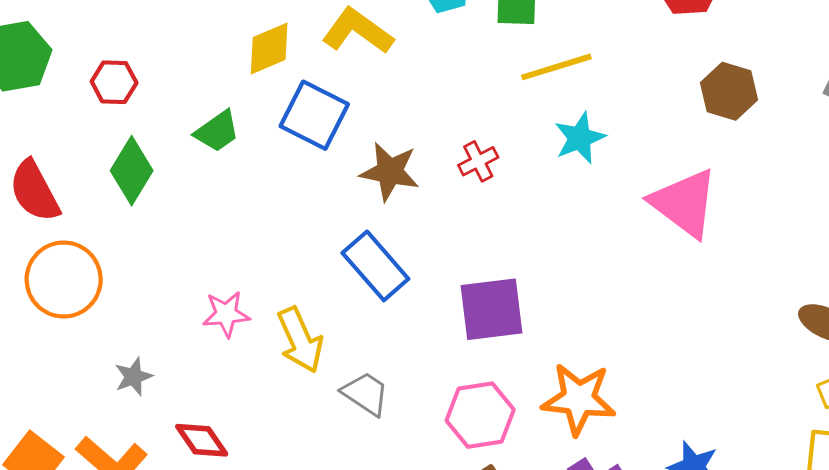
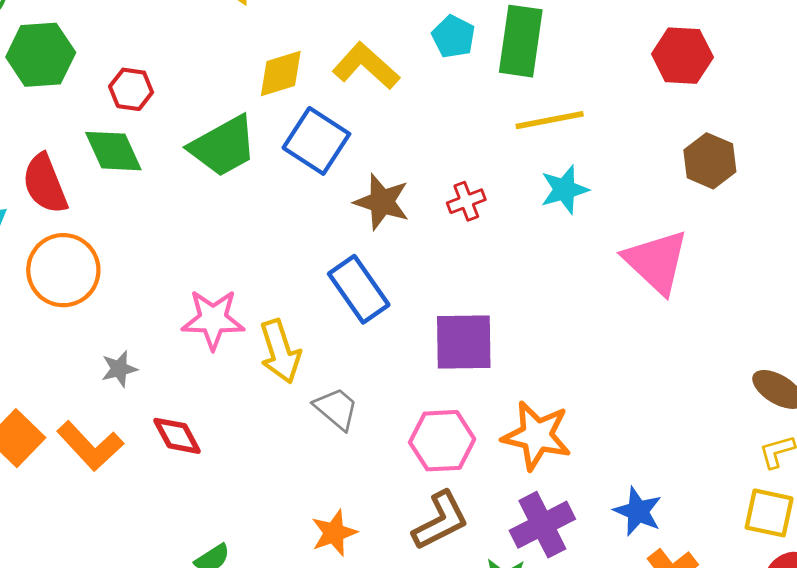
green trapezoid: (217, 131) -> (223, 146), size x1.6
green diamond: (132, 171) -> (113, 151), moved, turned -62
pink star: (226, 314) -> (213, 319), size x1.4

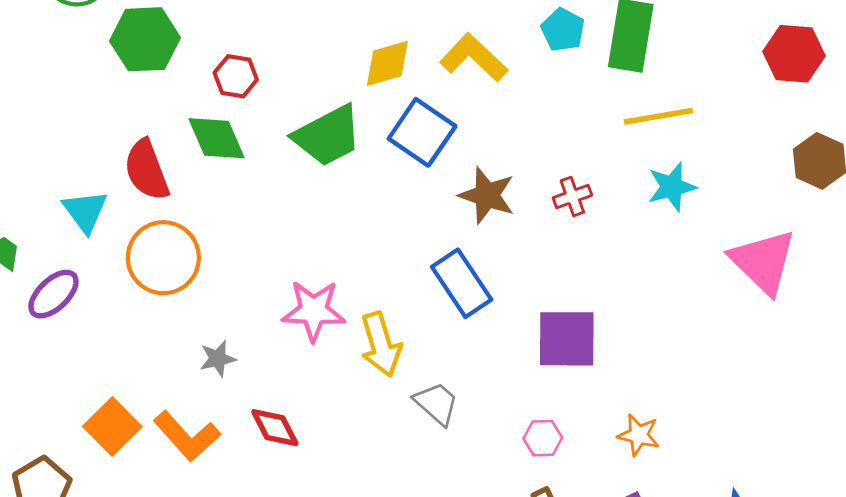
orange star: (537, 436) -> (639, 435), size x0.6
pink hexagon: (442, 441) -> (543, 438), size x0.6

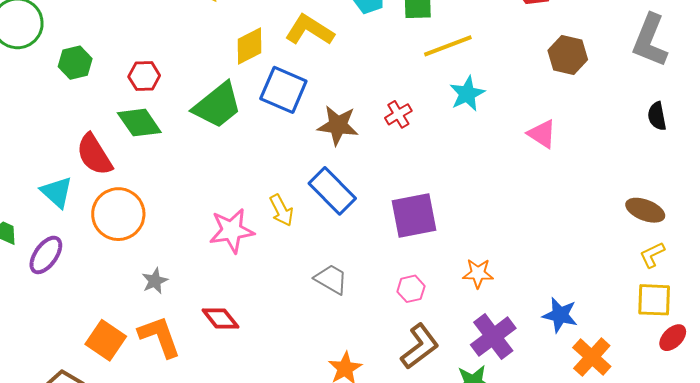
green hexagon: (145, 39) -> (75, 63), size x0.7
pink triangle: (763, 262) -> (542, 134), size x0.6
yellow arrow: (381, 344) -> (281, 210), moved, size x0.7
gray star: (218, 359) -> (155, 281), moved
orange L-shape: (187, 436) -> (160, 337), turned -147

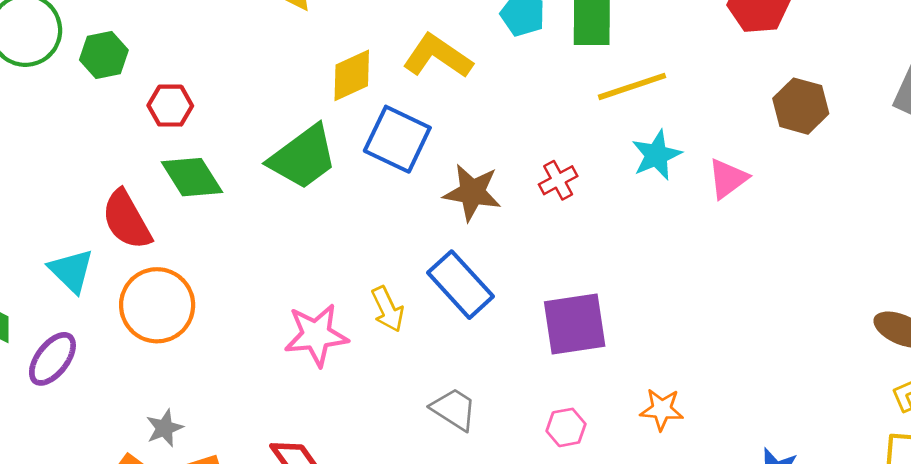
green hexagon: (75, 63) -> (104, 55), moved
red hexagon: (144, 76) -> (170, 106), moved
pink triangle: (542, 134) -> (728, 179), moved, turned 48
gray star: (155, 281) -> (165, 428), moved

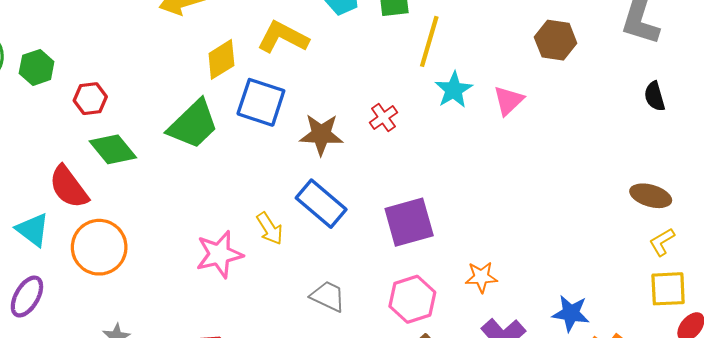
yellow line: (632, 86) -> (429, 41), turned -48
pink hexagon: (566, 427) -> (412, 299), size x1.6

